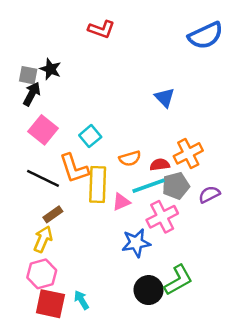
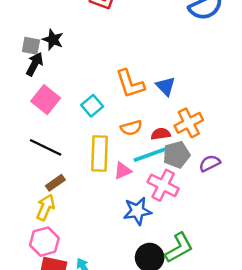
blue triangle: (165, 98) -> (166, 86), moved
orange L-shape: (74, 168) -> (130, 84), moved
pink cross: (162, 217) -> (163, 185), turned -36

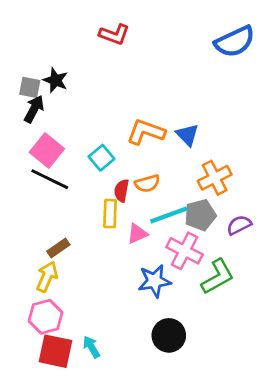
orange L-shape: (130, 84) -> (146, 132), turned 128
red semicircle: (161, 134) -> (121, 191), moved, turned -72
black line: (46, 147) -> (50, 179), moved
yellow rectangle: (99, 153) -> (110, 214), size x0.7
green L-shape: (179, 248) -> (218, 277), moved

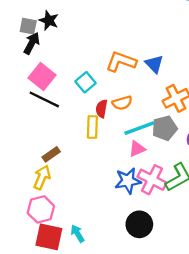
pink triangle: (137, 234) -> (137, 149), moved
pink cross: (185, 251) -> (152, 180), moved

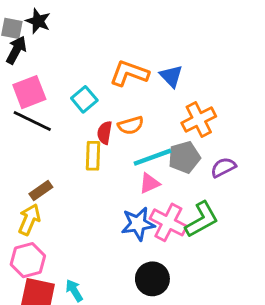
pink square: (42, 77) -> (29, 92), turned 30

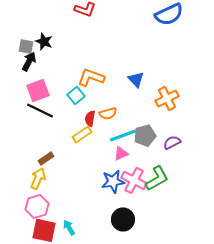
orange L-shape: (129, 73) -> (91, 77), moved
orange cross: (199, 120) -> (167, 98), moved
yellow rectangle: (93, 156) -> (82, 134), turned 54

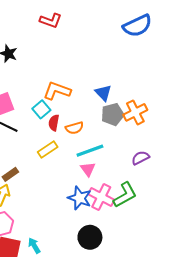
red semicircle: (90, 118) -> (54, 123), moved
gray pentagon: (145, 135) -> (113, 114), moved
pink triangle: (121, 153) -> (88, 169), turned -42
blue star: (113, 181) -> (80, 198), turned 30

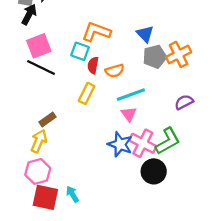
cyan square: (41, 109) -> (80, 51), turned -30
yellow rectangle: (48, 150) -> (87, 93), turned -30
black circle: (90, 237) -> (154, 171), moved

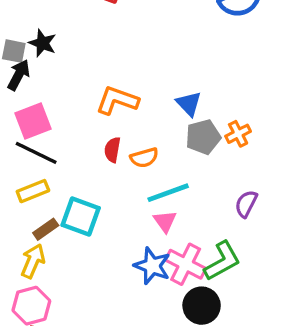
cyan square: (80, 51) -> (81, 217), moved, size x1.4
orange cross: (179, 54) -> (238, 134), size x0.7
yellow rectangle: (87, 93) -> (33, 191), moved, turned 42
purple semicircle: (184, 102) -> (246, 204), turned -36

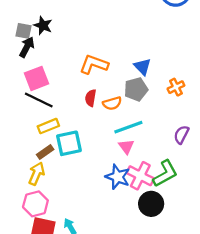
gray pentagon: (203, 137) -> (136, 89), moved
yellow rectangle: (33, 191) -> (48, 126), moved
cyan square: (81, 217) -> (69, 143), turned -32

